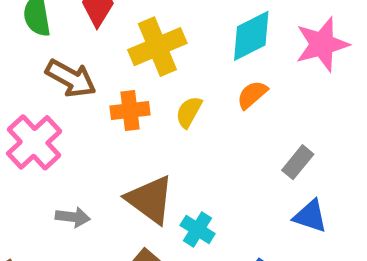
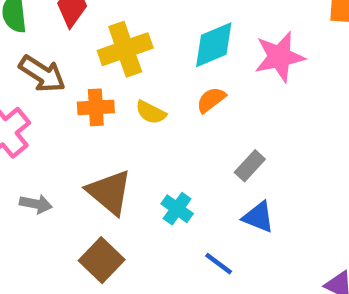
yellow semicircle: (189, 112) -> (151, 112), turned -96
cyan cross: (198, 229) -> (177, 209), moved

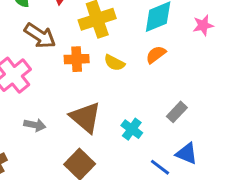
pink star: (280, 57) -> (203, 25), size x0.6
gray rectangle: (250, 166) -> (177, 112), moved
blue triangle: (258, 217) -> (187, 154), moved

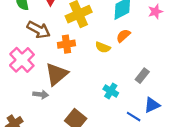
yellow semicircle: (114, 63) -> (103, 47), moved
brown triangle: (85, 117) -> (56, 74), moved, turned 45
blue triangle: (187, 154) -> (152, 105), turned -42

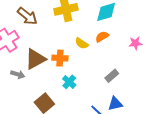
pink star: (155, 12) -> (135, 43), moved
orange cross: (66, 44) -> (60, 58), moved
cyan cross: (111, 91) -> (69, 82), moved

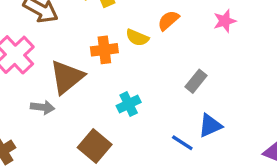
orange cross: (60, 58) -> (104, 50), moved
cyan cross: (69, 82) -> (129, 104), turned 32

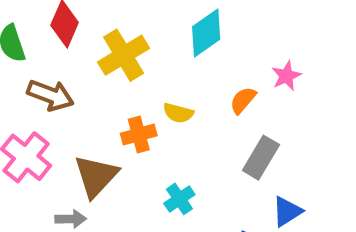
orange semicircle: (168, 20) -> (243, 100), moved
gray rectangle: (196, 81) -> (261, 158), size x1.4

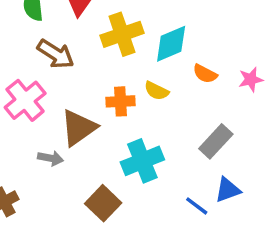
cyan diamond: (206, 33) -> (171, 44), moved
orange semicircle: (243, 100) -> (205, 74), moved, turned -115
cyan cross: (179, 199) -> (142, 161), size x1.6

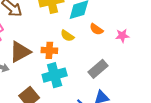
orange cross: (121, 101) -> (49, 50), moved

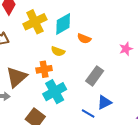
pink star: (122, 36) -> (126, 49), moved

